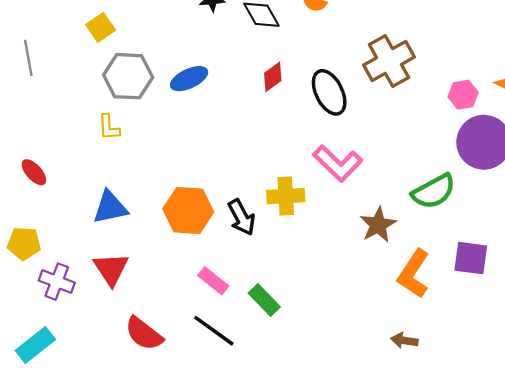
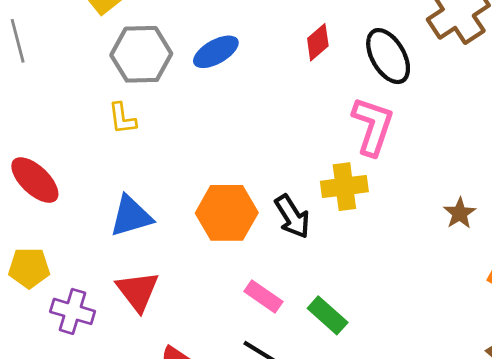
pink L-shape: (338, 163) -> (373, 126), moved, turned -111
red ellipse: (34, 172) -> (35, 180), size x1.5
brown star: (378, 225) -> (460, 213), size x0.7

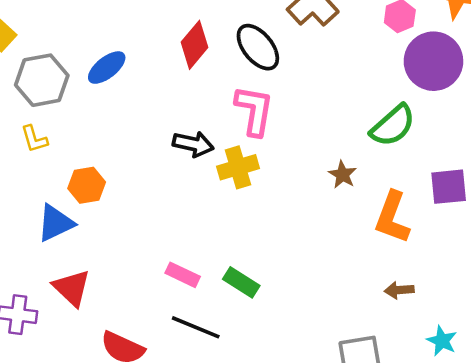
red diamond: (318, 42) -> (195, 45), size x1.4
orange hexagon: (227, 213) -> (87, 185), moved, size x0.7
black arrow: (292, 216) -> (193, 144), moved, turned -36

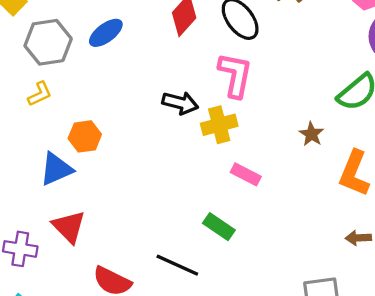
yellow L-shape: (34, 139) -> (40, 94), turned -100
pink rectangle: (183, 275) -> (246, 174), moved

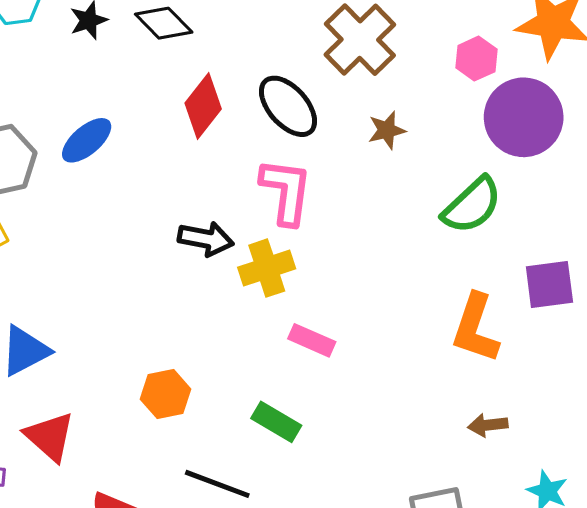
brown star: (311, 134) -> (387, 130), moved, turned 30
orange hexagon: (85, 136) -> (165, 394), moved

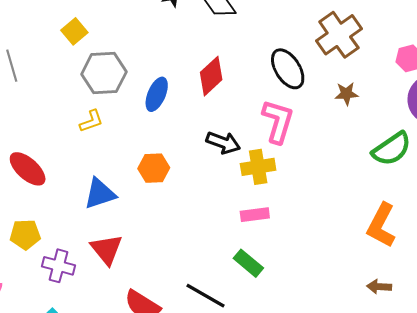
red diamond: (203, 106) -> (211, 76), moved
blue ellipse: (87, 140) -> (157, 94), moved, turned -36
pink rectangle: (312, 340) -> (255, 215), moved, turned -40
orange hexagon: (165, 394) -> (154, 168), moved

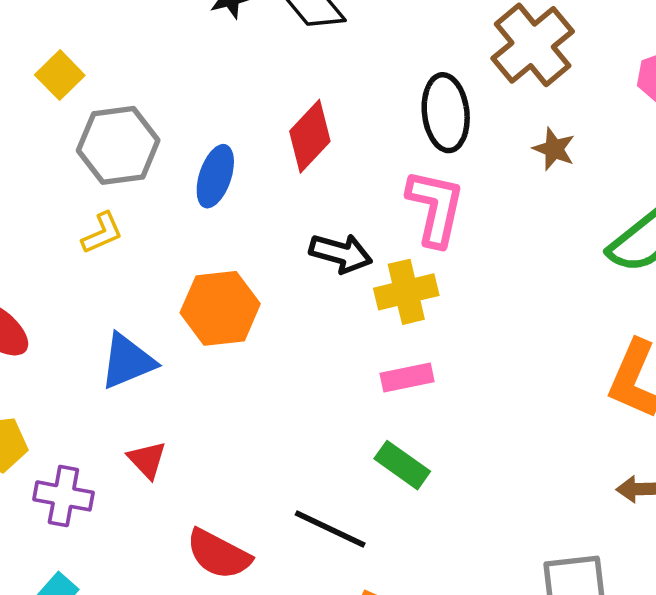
black ellipse: (288, 69) -> (446, 113), turned 30
brown star: (346, 94) -> (554, 149), turned 30
orange hexagon: (154, 168) -> (220, 308), size x1.4
red triangle: (106, 249) -> (147, 460), size x0.7

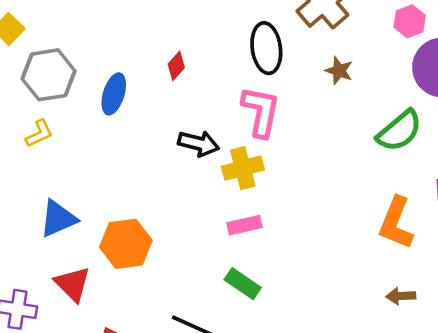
red diamond: (310, 136) -> (176, 66), size x0.6
orange hexagon: (220, 308) -> (126, 244), moved
red triangle: (147, 460) -> (73, 284), size x1.4

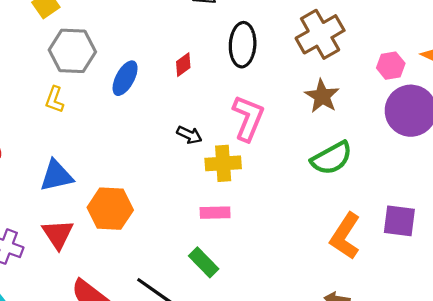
black ellipse: (266, 48) -> (243, 45), moved
brown star: (339, 71) -> (322, 96), size x1.4
green semicircle: (399, 131) -> (332, 158), moved
yellow L-shape: (39, 134) -> (55, 100), turned 124
black arrow: (199, 143) -> (189, 135), size x0.7

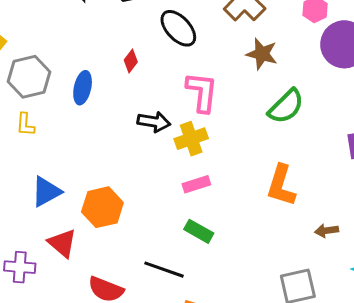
black ellipse: (243, 45) -> (178, 28), turned -30
black arrow: (189, 135) -> (154, 122), size x1.4
orange L-shape: (345, 236) -> (281, 186), moved

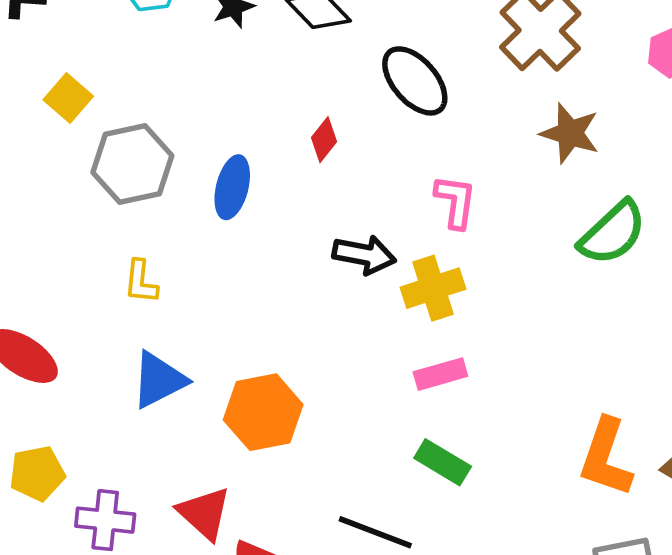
pink L-shape: (202, 92) -> (455, 202), size x0.7
yellow L-shape: (25, 125) -> (141, 282), moved
orange L-shape: (281, 186) -> (606, 457), moved
red triangle: (62, 243) -> (204, 513), moved

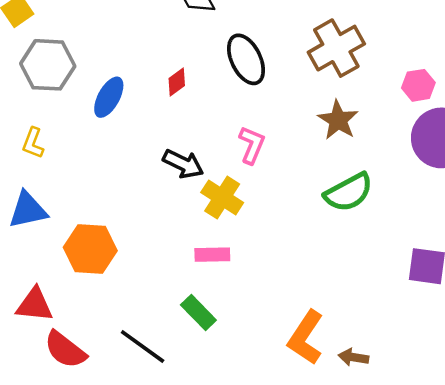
yellow cross: (433, 288) -> (222, 197), turned 36
red triangle: (204, 513) -> (34, 305), turned -51

